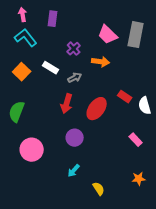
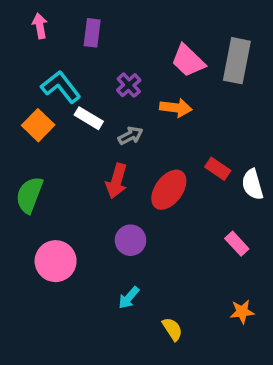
cyan L-shape: (26, 38) -> (61, 87), moved

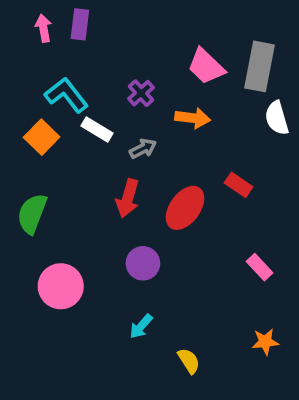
purple rectangle: (92, 33) -> (80, 24), moved
white semicircle: (253, 184) -> (277, 118), moved

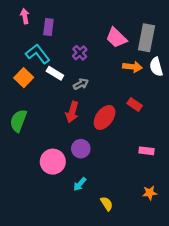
purple rectangle: (80, 24) -> (48, 27), moved
orange arrow: (193, 118) -> (133, 67), moved
pink rectangle: (260, 267) -> (147, 151), turned -40
pink circle: (61, 286) -> (53, 162), moved

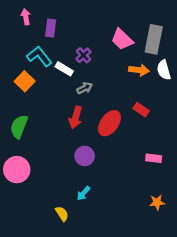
white rectangle: (55, 73) -> (64, 69), moved
pink circle: (53, 162) -> (17, 170), moved
yellow semicircle: (107, 204) -> (62, 214), moved

